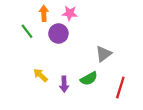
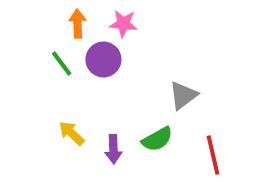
green line: (27, 31) -> (62, 63), moved
red line: (120, 88) -> (213, 155), turned -30

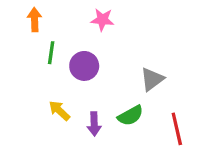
orange arrow: (78, 24) -> (35, 20), moved
purple circle: (103, 59) -> (84, 66), moved
green line: (62, 63) -> (51, 53), turned 45

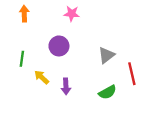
green line: (51, 53) -> (22, 59), moved
green semicircle: (131, 116) -> (108, 92), moved
red line: (177, 129) -> (132, 74), moved

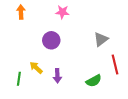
gray triangle: (106, 55) -> (101, 39), moved
green line: (22, 59) -> (19, 79), moved

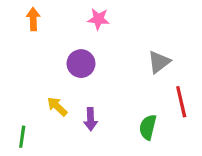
green line: (19, 79) -> (22, 137), moved
green semicircle: (94, 81) -> (148, 127), turned 133

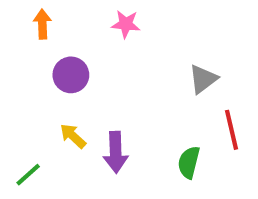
purple circle: (81, 64) -> (71, 75), moved
purple arrow: (91, 119) -> (116, 152), size x1.4
green line: (22, 137) -> (28, 175), turned 40

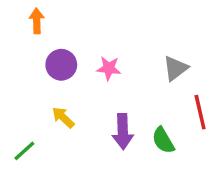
pink star: (126, 24) -> (109, 68), moved
purple arrow: (116, 152) -> (123, 132), moved
green semicircle: (189, 162) -> (163, 140), turned -44

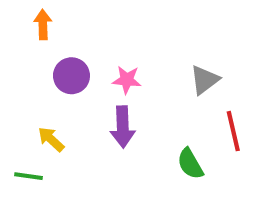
yellow arrow: (63, 117) -> (51, 139), moved
purple arrow: (123, 132) -> (123, 127), moved
green line: (24, 151) -> (29, 176), turned 50

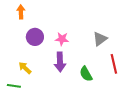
green semicircle: (190, 164) -> (86, 74), moved

